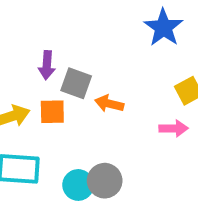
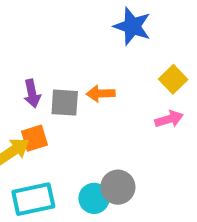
orange arrow: (109, 104) -> (101, 93), moved
orange square: (52, 112) -> (34, 138), moved

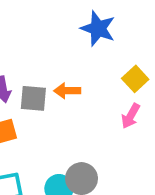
pink arrow: (169, 119) -> (131, 116), turned 135

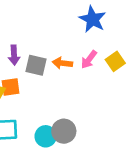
pink arrow: (131, 116) -> (89, 59), moved

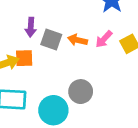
gray circle: (64, 131) -> (81, 92), moved
cyan circle: (46, 136) -> (53, 110), size x1.4

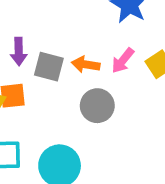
gray circle: (81, 92) -> (97, 106), moved

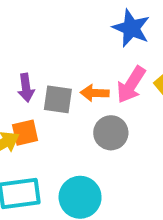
pink arrow: (123, 60) -> (131, 85), size x1.4

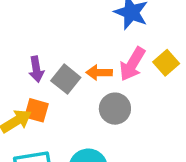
gray square: (58, 99) -> (66, 79), turned 32
orange square: (25, 133) -> (37, 110), turned 30

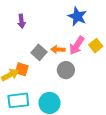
purple arrow: (36, 69) -> (21, 21), moved

